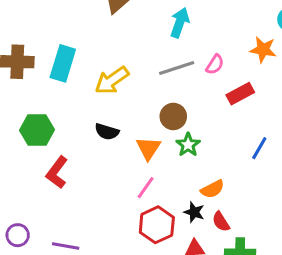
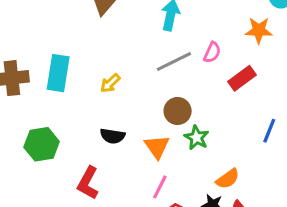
yellow arrow: (112, 80) -> (110, 83), size x0.6
red L-shape: (57, 172) -> (88, 183), moved

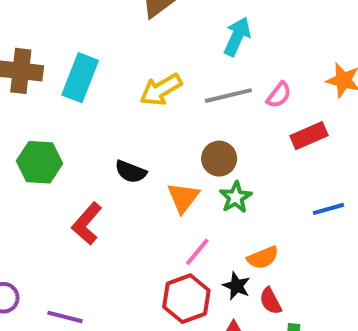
yellow arrow: (110, 83) -> (161, 90), moved, size x1.5
blue line: (269, 131) -> (328, 209), turned 40
pink line: (160, 187) -> (197, 252), moved

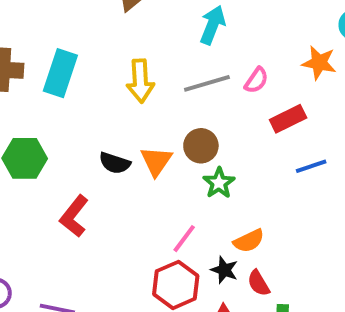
yellow arrow: (161, 90) -> (140, 81), turned -60
orange triangle: (183, 198) -> (156, 161), moved
blue line: (328, 209) -> (311, 166), moved

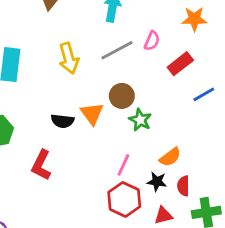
red semicircle: (259, 283) -> (183, 186), turned 42

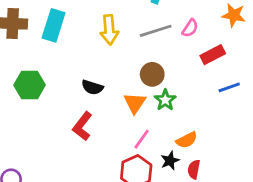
orange triangle: (92, 114) -> (135, 103), moved
red L-shape: (41, 165) -> (82, 126), moved
black star: (157, 182) -> (170, 161), turned 30

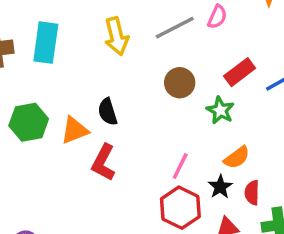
red rectangle: (213, 55) -> (240, 72), moved
black semicircle: (92, 87) -> (108, 112), turned 65
green star: (165, 100) -> (220, 110), moved
orange triangle: (135, 103) -> (75, 130), moved, turned 45

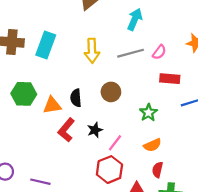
red rectangle: (240, 72) -> (170, 79), moved, turned 30
brown circle: (180, 83) -> (111, 92), moved
black star: (220, 187) -> (95, 130), moved

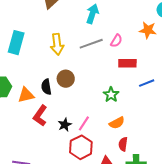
brown circle: (111, 92) -> (66, 79), moved
black star: (95, 130) -> (65, 125), moved

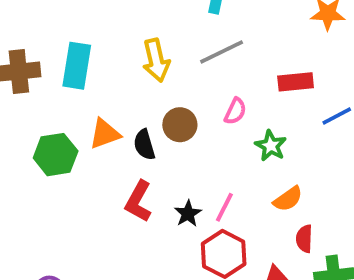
pink semicircle: (116, 41) -> (235, 111), moved
orange triangle: (26, 95) -> (105, 134), moved

